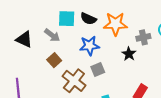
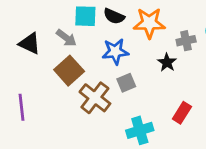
brown square: (54, 60) -> (69, 71), size x1.5

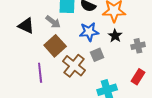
gray cross: (186, 41) -> (138, 46), moved
black star: (167, 62) -> (115, 36), moved
purple line: (21, 107) -> (40, 73), moved

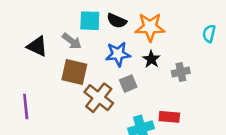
brown square: (55, 46) -> (74, 72), turned -35
purple line: (40, 73) -> (26, 107), moved
red rectangle: (138, 77) -> (169, 117), moved, turned 63

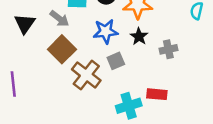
black triangle: (37, 46) -> (25, 24), turned 40
brown square: (74, 72) -> (62, 49), turned 32

